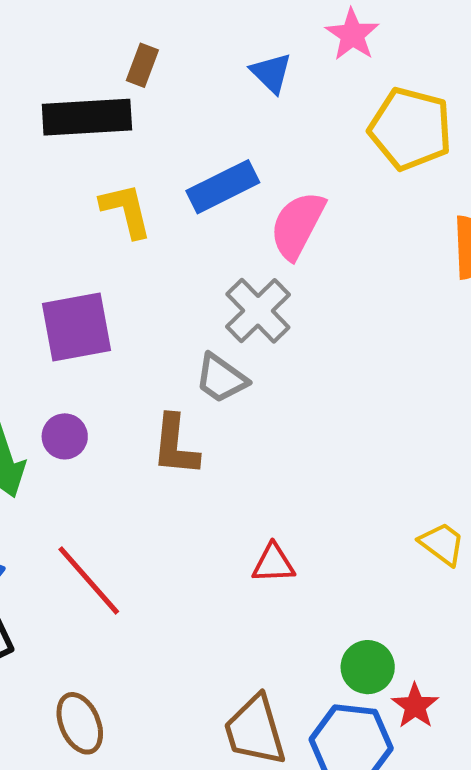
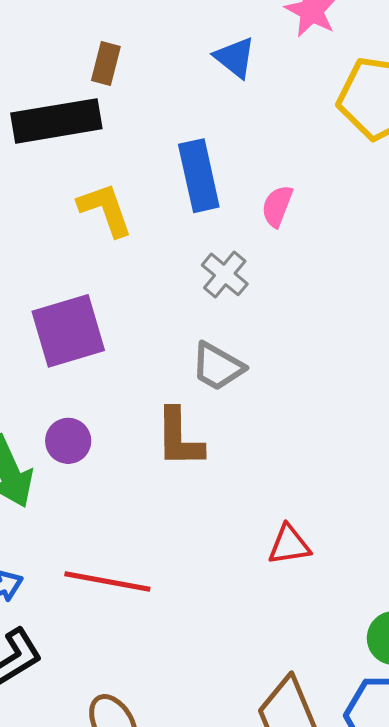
blue rectangle: (223, 187) -> (199, 176), turned -70
pink semicircle: (297, 225) -> (277, 206), size x0.6
gray cross: (258, 311) -> (225, 274), moved, size x0.7
red line: (89, 580) -> (107, 582), turned -32

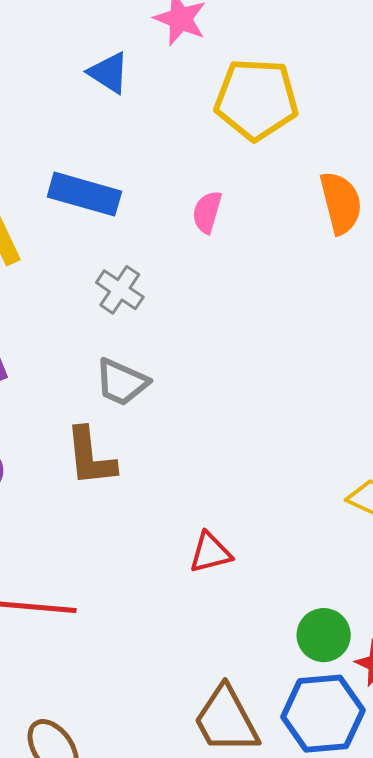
blue rectangle: (199, 176) -> (84, 194), turned -56
pink semicircle: (277, 206) -> (207, 212), moved

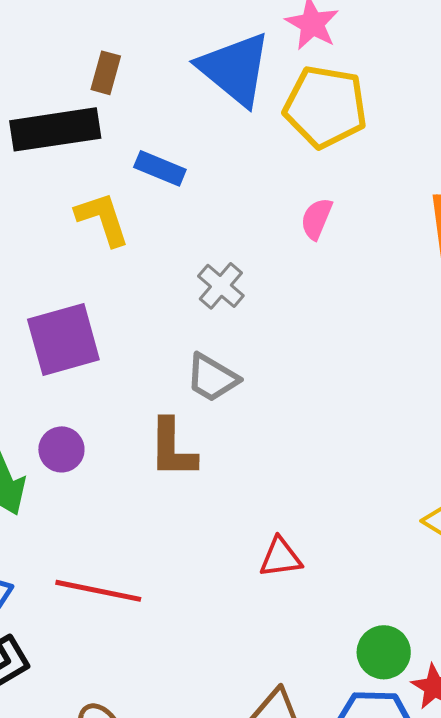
blue triangle: (109, 73) -> (235, 69), size x1.8
yellow pentagon: (256, 99) -> (325, 107), moved
blue rectangle: (84, 194) -> (160, 168), moved, size x0.7

